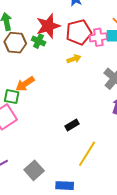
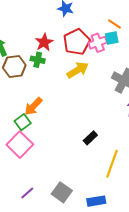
red star: (48, 26) -> (44, 42), size x0.7
yellow arrow: (74, 59) -> (78, 70), size x1.5
green square: (12, 97) -> (23, 122), turned -35

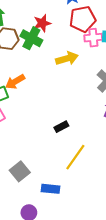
red pentagon: (77, 42) -> (83, 19), moved
green cross: (38, 60) -> (31, 38), size x1.5

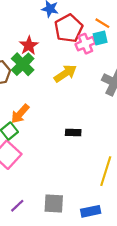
green cross: (31, 38) -> (23, 64), turned 35
black rectangle: (61, 127) -> (73, 133), moved, turned 48
gray square: (20, 171) -> (54, 204), turned -30

